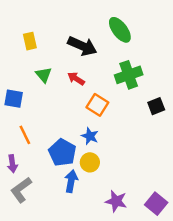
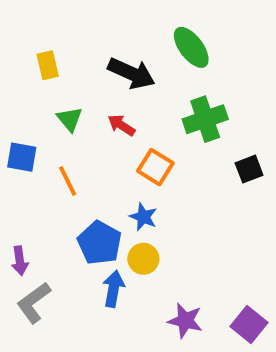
orange line: (25, 135) -> (68, 181), moved

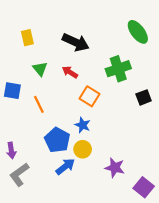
green ellipse: (191, 47) -> (138, 32), moved
blue arrow: (113, 289) -> (65, 166), turned 42
purple star: (185, 321) -> (115, 168), moved

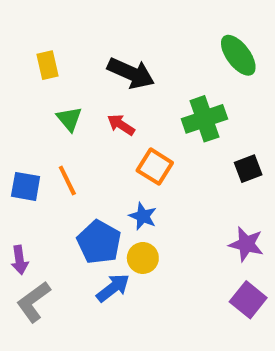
blue square: (12, 91) -> (26, 186), moved
purple star: (115, 168) -> (246, 244), moved
purple square: (144, 187) -> (248, 300), moved

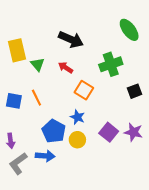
yellow rectangle: (47, 65) -> (17, 50), moved, size x1.5
blue arrow: (113, 288) -> (45, 156), moved, turned 42
purple square: (248, 300) -> (109, 132), moved

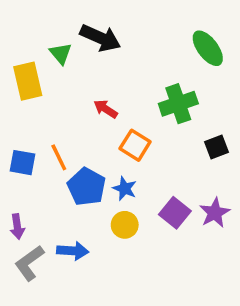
black arrow: (71, 40) -> (100, 38), moved
green triangle: (38, 64) -> (61, 53), moved
blue pentagon: (54, 131) -> (87, 187), moved
purple star: (133, 132) -> (215, 213), turned 30

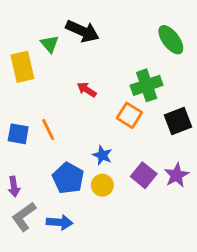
orange square: (135, 145) -> (129, 115), moved
black square: (216, 147) -> (178, 121), size x1.4
blue pentagon: (87, 187) -> (68, 178), moved
blue arrow: (73, 251) -> (60, 222), moved

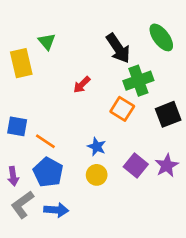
black arrow: (82, 31) -> (118, 48), moved, turned 32
red arrow: (87, 90) -> (82, 85), turned -78
orange line: (48, 130) -> (45, 141), moved, turned -30
blue pentagon: (68, 178) -> (48, 172), moved

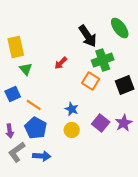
green triangle: (47, 42) -> (26, 69), moved
blue square: (17, 126) -> (13, 94), turned -35

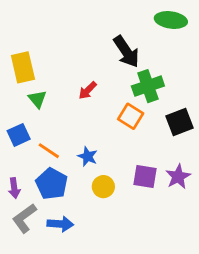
green ellipse: (120, 28) -> (171, 20), moved, turned -45
blue star: (72, 109) -> (88, 156), moved
purple square: (101, 123) -> (145, 177), turned -30

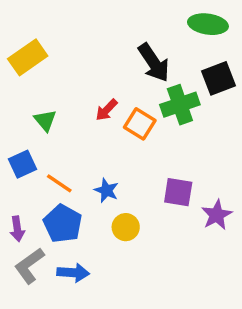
yellow rectangle: (23, 67) -> (28, 57), moved, turned 68
orange square: (131, 116) -> (140, 124), moved
black square: (179, 122) -> (218, 78), moved
purple square: (145, 177) -> (178, 192), moved

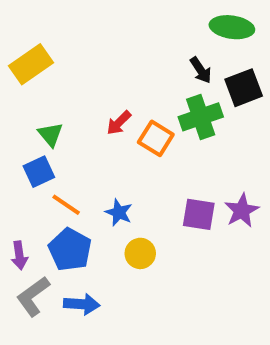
black arrow: (154, 63) -> (201, 70), moved, size x0.6
blue square: (22, 164) -> (39, 172), moved
purple star: (217, 215) -> (242, 211), moved

